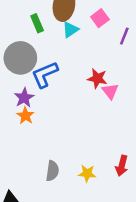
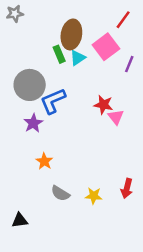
pink square: (100, 18) -> (106, 47), size x1.5
green rectangle: (37, 23) -> (59, 54), moved
orange star: (25, 116) -> (44, 161), moved
gray semicircle: (52, 171) -> (60, 193), turned 114

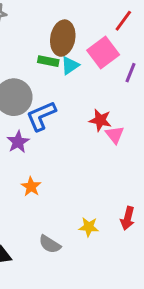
green rectangle: (59, 54) -> (48, 61), turned -56
gray semicircle: (60, 193) -> (50, 244), moved

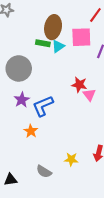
pink square: (103, 52) -> (81, 37), turned 35
blue L-shape: (41, 116) -> (43, 106), moved

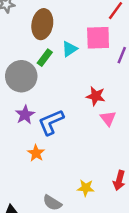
brown ellipse: (53, 27) -> (42, 24), moved
green rectangle: (43, 43) -> (45, 58), moved, turned -64
pink triangle: (89, 95) -> (108, 118), moved

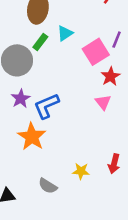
pink square: (98, 38) -> (96, 52), moved, turned -30
red star: (96, 96) -> (110, 76), moved, turned 30
orange star: (36, 153) -> (32, 137), size x1.6

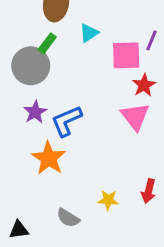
green rectangle: (40, 42) -> (47, 43), moved
pink square: (96, 52) -> (126, 55), turned 30
pink triangle: (103, 102) -> (135, 116), size x1.5

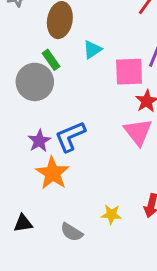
green rectangle: (47, 43) -> (51, 60), turned -72
purple star: (35, 112) -> (39, 141), moved
black triangle: (19, 230) -> (23, 223), moved

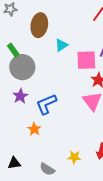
green rectangle: (51, 60) -> (13, 50), moved
purple star: (39, 141) -> (20, 96), moved
orange star: (52, 173) -> (34, 129), size x0.6

